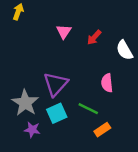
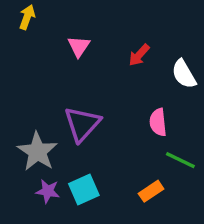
pink triangle: (64, 32) -> (79, 46), moved
green line: (88, 109) -> (180, 160), moved
cyan square: (57, 113) -> (84, 189), moved

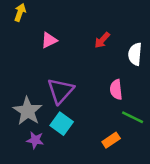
pink triangle: (79, 46) -> (49, 40), moved, turned 30
white semicircle: (184, 74) -> (135, 54), turned 35
cyan square: (84, 189) -> (62, 124), moved, turned -30

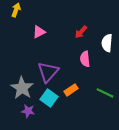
pink semicircle: (116, 90) -> (85, 59), moved
orange rectangle: (111, 140) -> (71, 90), moved

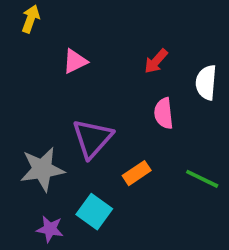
gray star: (22, 88) -> (42, 169), turned 30
cyan square: (49, 98) -> (94, 212), moved
purple star: (28, 111) -> (50, 229), moved

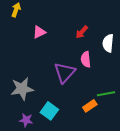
purple triangle: (92, 138) -> (65, 73), moved
orange rectangle: (137, 173) -> (90, 106), moved
green line: (202, 179) -> (106, 94), turned -36

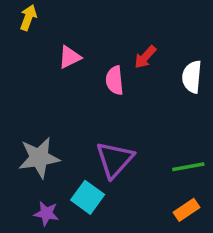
pink semicircle: (86, 59) -> (115, 80), moved
purple triangle: (65, 73) -> (115, 160), moved
orange rectangle: (90, 106) -> (186, 210), moved

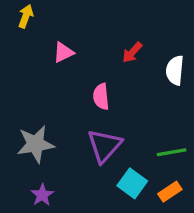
pink semicircle: (115, 80) -> (101, 97), moved
cyan square: (88, 197) -> (132, 183), moved
purple star: (46, 213) -> (42, 195), turned 30

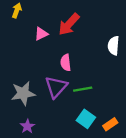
red arrow: (132, 52) -> (69, 24), moved, size x1.6
purple triangle: (104, 146) -> (56, 87), moved
green line: (172, 152) -> (83, 89), moved

